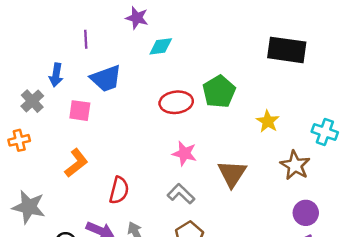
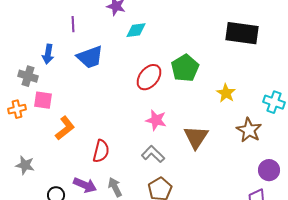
gray cross: (32, 101) -> (28, 76), turned -30
red ellipse: (176, 102) -> (149, 77), turned -44
pink square: (80, 111) -> (43, 100), moved
gray star: (29, 207) -> (25, 165), size x0.7
purple circle: (306, 213) -> (269, 170), moved

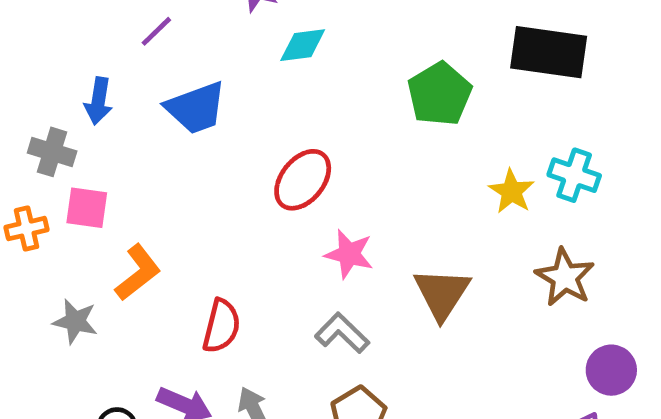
purple line: (73, 24) -> (156, 31), turned 49
green pentagon: (185, 68) -> (440, 94), moved
red ellipse: (149, 77) -> (303, 180), moved
cyan cross: (274, 102) -> (574, 175), moved
gray star: (25, 165) -> (75, 321), moved

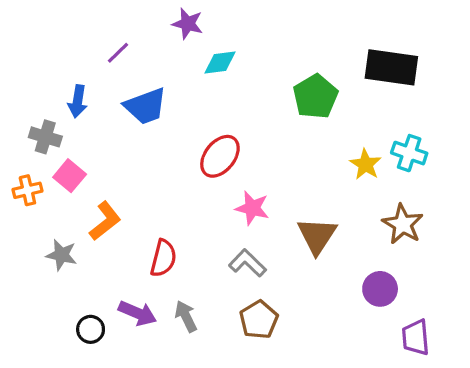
pink square: (87, 208) -> (70, 176), turned 32
purple circle: (611, 370) -> (380, 289), moved

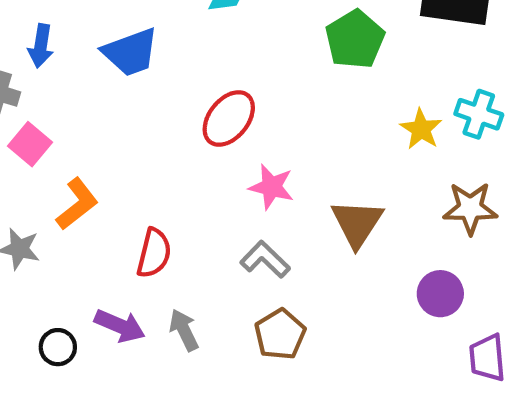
brown star: (403, 224) -> (470, 208), turned -30

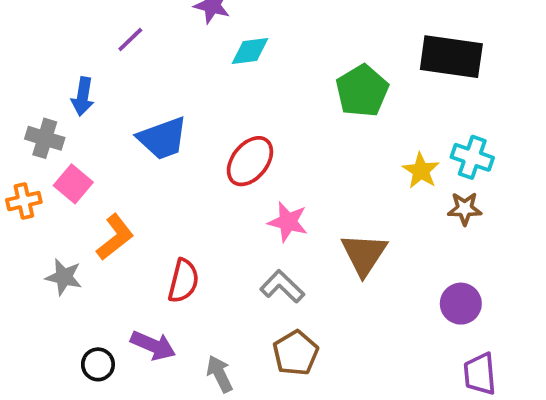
blue trapezoid: (130, 52) -> (163, 138), moved
brown star: (470, 208) -> (465, 209), moved, size x0.7
purple circle: (440, 294) -> (461, 304), moved
gray arrow: (184, 330) -> (220, 374), moved

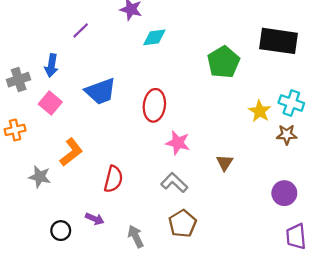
gray cross: (45, 138) -> (19, 80), moved, turned -35
red ellipse: (250, 161) -> (154, 105), turned -32
pink square: (73, 184) -> (50, 103), moved
brown triangle: (364, 254) -> (225, 163), size x0.6
purple arrow: (153, 345) -> (95, 219), size x0.7

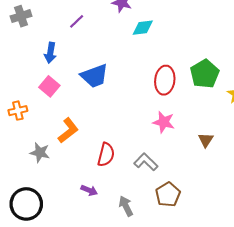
green pentagon: (223, 62) -> (205, 74), moved
gray cross: (19, 80) -> (21, 16), moved
red ellipse: (154, 105) -> (165, 80), moved
gray L-shape: (174, 183) -> (146, 162), moved
black circle: (61, 231) -> (26, 204), moved, size x1.8

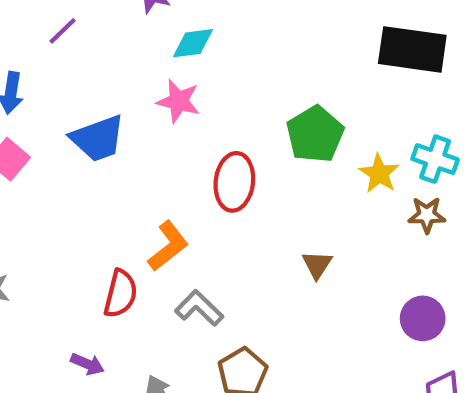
red ellipse: (165, 80) -> (234, 182), moved
pink star: (164, 122) -> (178, 101), moved
orange L-shape: (68, 131) -> (168, 246), moved

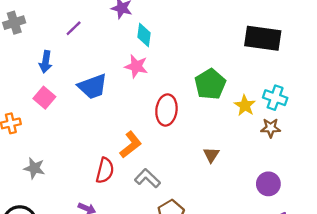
cyan diamond: (193, 43) -> (144, 35), turned -75

